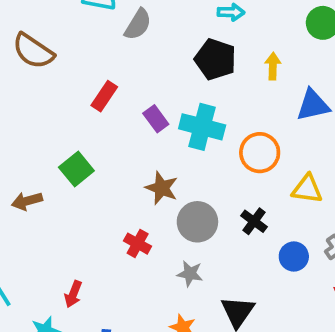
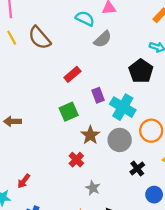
green square: (76, 169) -> (69, 112), moved
gray circle: (197, 222) -> (120, 140), moved
red cross: (138, 244) -> (76, 160), moved

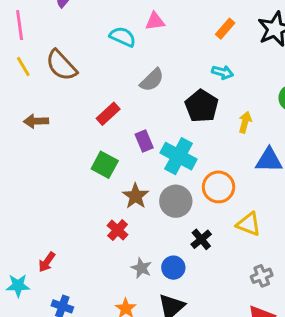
gray semicircle: (103, 39) -> (152, 80), moved
green square: (69, 112) -> (105, 165), turned -36
brown arrow: (12, 121) -> (36, 121), moved
blue circle: (154, 195) -> (173, 268), moved

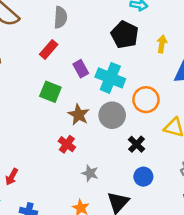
gray semicircle: (152, 80) -> (60, 17), moved, turned -35
blue circle: (173, 268) -> (143, 177), moved

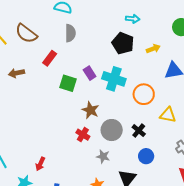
yellow arrow: (162, 44) -> (153, 49), turned 64
red rectangle: (49, 49) -> (50, 58), moved
green square: (50, 92) -> (68, 83), moved
gray circle: (112, 115) -> (112, 130), moved

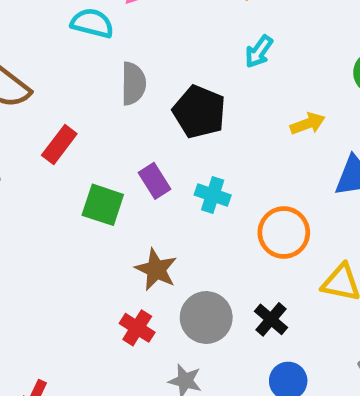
cyan arrow: (133, 19) -> (259, 52), turned 120
gray semicircle: (70, 33) -> (133, 84), moved
black pentagon: (123, 43) -> (199, 112), moved
cyan cross: (114, 79) -> (213, 195), size x0.6

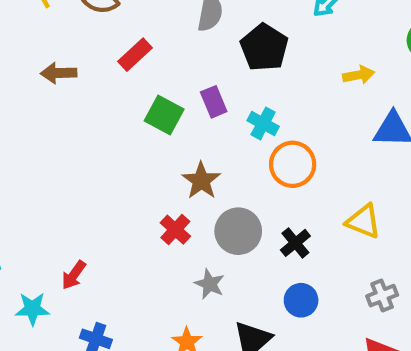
orange circle: (284, 233) -> (293, 164), moved

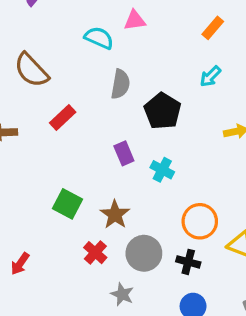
green square: (164, 115) -> (67, 204), moved
orange circle: (293, 164) -> (200, 221), moved
black cross: (295, 243) -> (188, 262), turned -35
red arrow: (74, 275) -> (20, 264), moved

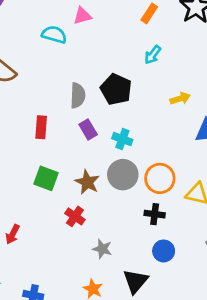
gray semicircle: (120, 84) -> (78, 95), moved
red rectangle: (63, 118) -> (41, 127), moved, turned -35
gray circle: (144, 253) -> (123, 175), moved

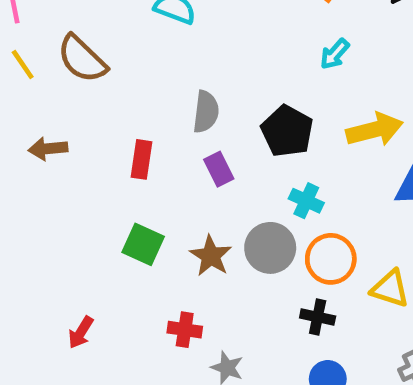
black pentagon: (116, 89) -> (287, 131), moved
yellow arrow: (180, 98) -> (375, 130), size x1.6
cyan cross: (122, 139) -> (306, 201), moved
red cross: (75, 216) -> (185, 330), moved, turned -30

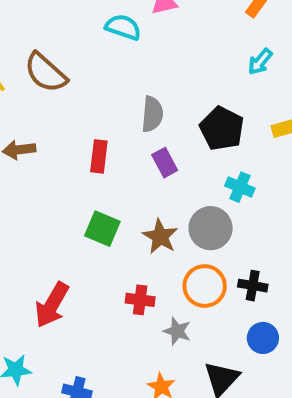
orange circle: (331, 259) -> (205, 286), moved
red arrow: (81, 332) -> (52, 305), size x1.6

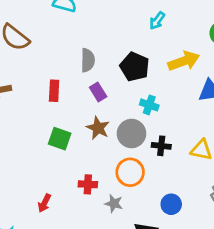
brown star: (160, 236) -> (98, 128), moved
black cross: (253, 286) -> (161, 146), moved
red arrow: (52, 305) -> (44, 203), moved, size x0.6

